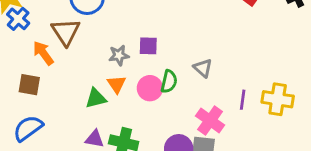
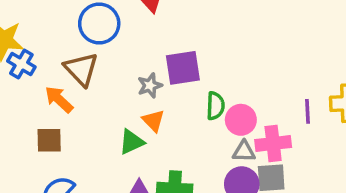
purple square: (148, 46) -> (183, 68), size x1.5
gray triangle: (203, 68) -> (244, 152), moved, turned -30
pink circle: (150, 88) -> (241, 120), moved
pink cross: (210, 121) -> (273, 143), turned -32

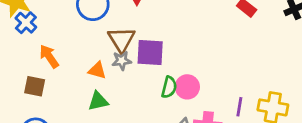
brown triangle: (81, 69) -> (121, 40), moved
pink circle: (241, 120) -> (187, 87), moved
orange triangle: (153, 121) -> (97, 70), moved, turned -42

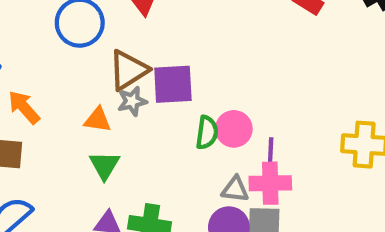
brown triangle: (121, 40) -> (128, 70), turned 36
green triangle: (98, 101) -> (104, 165), turned -40
purple line: (239, 107) -> (271, 152), moved

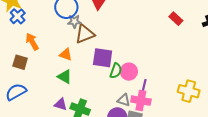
purple square: (173, 84) -> (103, 58), moved
gray star: (132, 101) -> (74, 21), moved
green triangle: (104, 165) -> (65, 77), turned -42

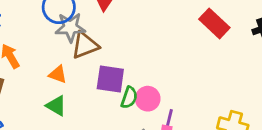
red rectangle: (176, 19) -> (214, 23), size x1.5
gray star: (74, 21) -> (70, 27), size x1.5

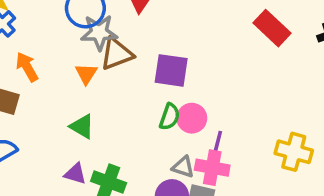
orange triangle: (58, 74) -> (86, 74), moved, turned 42
purple square: (110, 79) -> (171, 70), moved

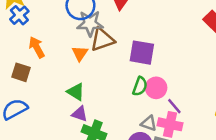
purple line: (218, 143) -> (174, 106), turned -56
purple triangle: (75, 174) -> (80, 114), moved

